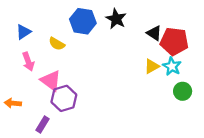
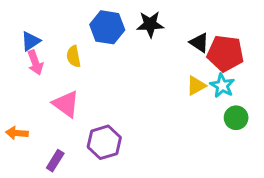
black star: (116, 19) -> (150, 24), turned -30
yellow semicircle: (57, 44) -> (74, 56), turned 49
pink arrow: (28, 62) -> (35, 63), moved
purple hexagon: (64, 98) -> (104, 142), moved

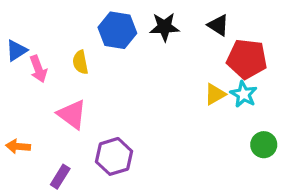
blue triangle: (31, 41) -> (16, 50), moved
black triangle: (199, 43) -> (218, 25), moved
green circle: (236, 118) -> (264, 145), moved

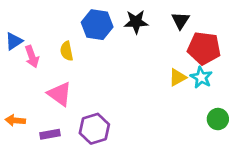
black triangle: (218, 25) -> (180, 20), turned 30
purple rectangle: (60, 177) -> (50, 134), moved, turned 48

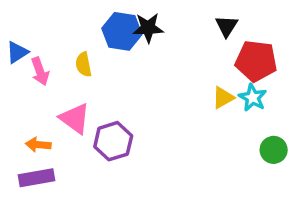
black star: (136, 22) -> (148, 28), moved
orange arrow: (15, 120) -> (38, 145), moved
purple hexagon: (94, 129) -> (113, 141), moved
purple rectangle: (50, 134) -> (36, 178), moved, size x1.4

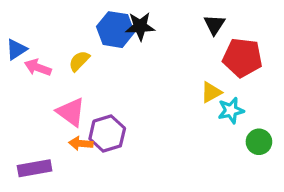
yellow semicircle: (84, 64) -> (79, 61), turned 55
pink arrow: (40, 71) -> (38, 68), turned 130
cyan star: (253, 98) -> (231, 110), moved, turned 30
orange arrow: (38, 145) -> (81, 143), moved

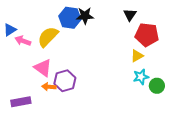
yellow semicircle: (79, 61) -> (48, 37), size x1.6
yellow triangle: (211, 92) -> (137, 56), moved
cyan star: (231, 110) -> (141, 77), moved

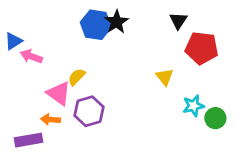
black star: (85, 16) -> (116, 22), turned -30
yellow semicircle: (48, 37) -> (77, 77), moved, size x0.6
yellow triangle: (137, 56) -> (165, 77), moved, turned -40
orange arrow: (49, 87) -> (51, 119), moved

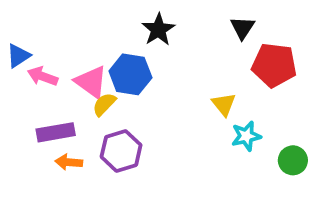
blue hexagon: (96, 25) -> (130, 74), moved
pink triangle: (59, 93) -> (91, 82), moved
cyan star: (193, 106) -> (246, 136), moved
purple rectangle: (29, 140) -> (56, 132), moved

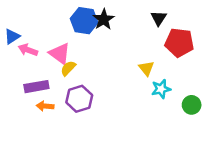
blue hexagon: (130, 74) -> (84, 21), moved

